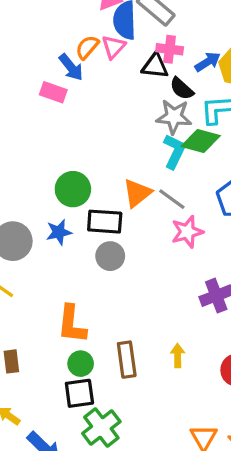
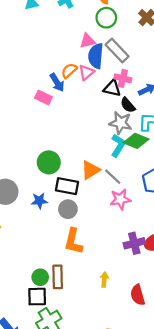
blue star: (59, 232) -> (39, 201), moved
orange L-shape: (72, 324) -> (73, 241), moved
brown rectangle: (127, 360) -> (58, 277), moved

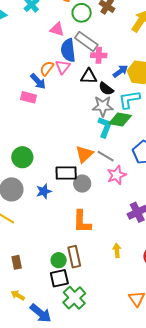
green circle: (106, 18) -> (82, 13), moved
pink triangle: (88, 41) -> (57, 29), moved, turned 42
pink cross: (123, 78) -> (99, 55), moved
green circle: (49, 162) -> (22, 157), moved
gray circle: (68, 209) -> (82, 184), moved

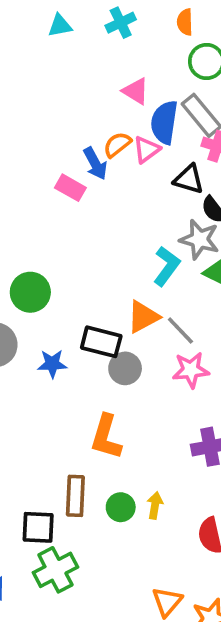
pink triangle: (57, 29) -> (136, 91), moved
cyan L-shape: (105, 127) -> (167, 266), moved
green circle: (59, 260) -> (121, 507), moved

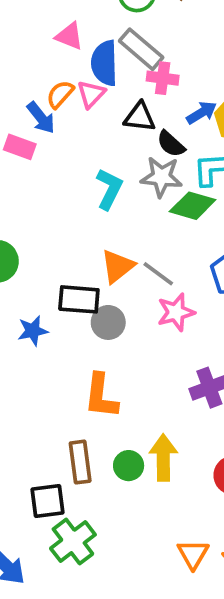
cyan L-shape: (167, 266) -> (109, 189), moved
yellow arrow: (155, 505) -> (163, 458), size x1.6

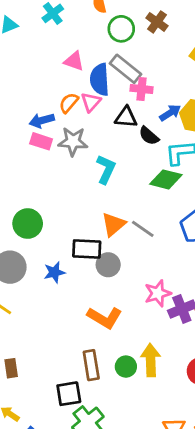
blue arrow: (41, 118) -> (42, 121), moved, turned 115
gray star: (161, 177) -> (73, 141), moved
pink star: (176, 312) -> (158, 293), moved
orange L-shape: (101, 396) -> (105, 318), turned -64

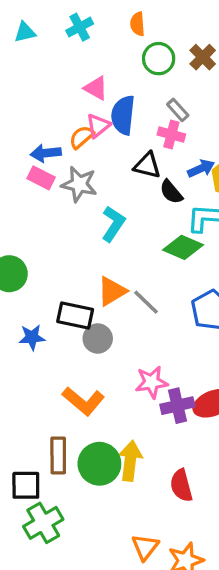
gray rectangle: (126, 69) -> (178, 110), moved, size x0.6
pink triangle: (91, 102) -> (98, 126), moved
green circle: (126, 367) -> (99, 464), size x1.6

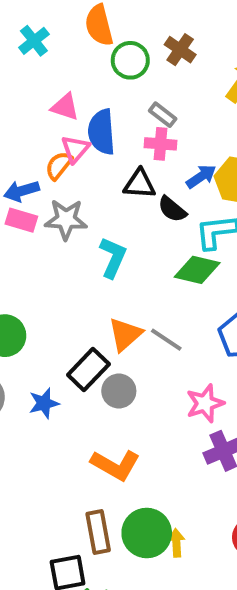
orange semicircle: (137, 24) -> (99, 25), size x1.5
black rectangle: (75, 316) -> (88, 370), turned -48
pink star: (152, 382) -> (205, 403), moved
yellow arrow: (130, 461) -> (176, 543), moved, size x0.6

